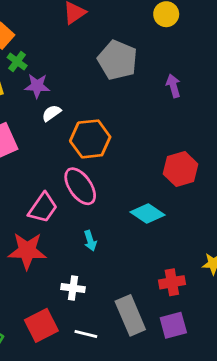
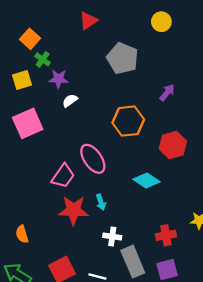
purple arrow: (173, 86) -> (167, 93), moved, turned 54
orange hexagon: (90, 139) -> (128, 121), moved
red star: (27, 251) -> (73, 210), moved
white cross: (73, 288) -> (112, 236), moved

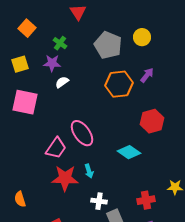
red triangle: (88, 21) -> (78, 12), turned -30
yellow circle: (161, 22) -> (142, 37), moved
green cross: (43, 59) -> (60, 43), moved
orange hexagon: (128, 121) -> (119, 84), moved
pink square: (28, 123) -> (25, 102), turned 36

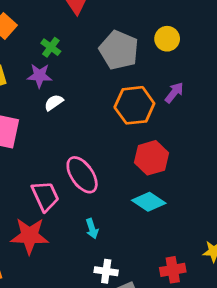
red hexagon: (152, 121) -> (151, 158), moved
pink trapezoid: (56, 148) -> (45, 196), turned -60
red star: (65, 178) -> (30, 236), moved

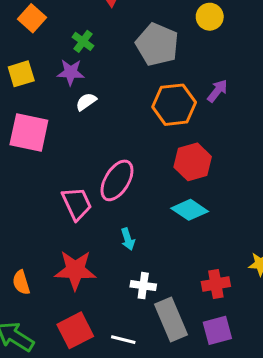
yellow circle: (167, 39) -> (210, 17), moved
pink ellipse: (82, 175) -> (117, 180), turned 66
red star: (30, 236) -> (75, 270), moved

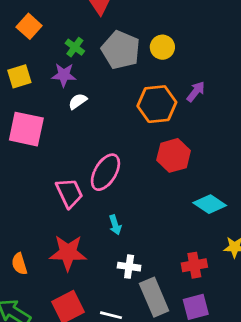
yellow circle: (210, 17) -> (162, 47), moved
gray pentagon: (157, 44) -> (121, 50), moved
cyan diamond: (190, 210) -> (210, 204), moved

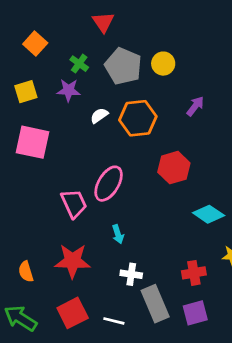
white semicircle: (78, 101) -> (99, 116), moved
orange hexagon: (157, 104) -> (138, 118), moved

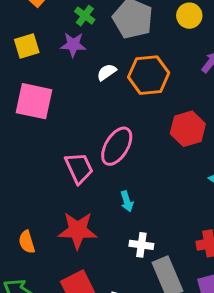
yellow circle: (163, 64) -> (189, 16), moved

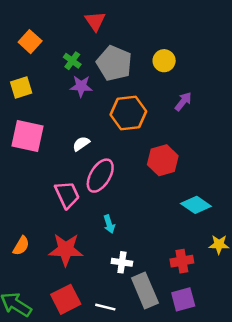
purple star: (73, 45) -> (81, 86), moved
white semicircle: (107, 72) -> (81, 144), moved
orange semicircle: (27, 242) -> (21, 246), moved, turned -132

